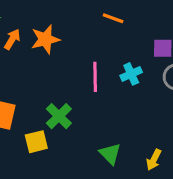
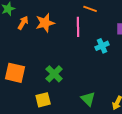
pink line: (95, 77) -> (78, 27), moved
yellow square: (36, 142) -> (43, 100), moved

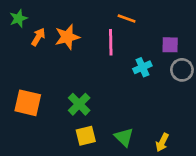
yellow square: (43, 100) -> (86, 136), moved

